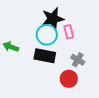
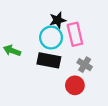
black star: (53, 19) -> (58, 20), size x0.7
pink rectangle: (69, 32) -> (75, 34), size x1.5

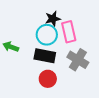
gray cross: (85, 65) -> (78, 60), size x1.5
red circle: (75, 85) -> (48, 79), moved

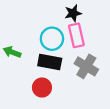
black star: (53, 19) -> (73, 13), moved
red circle: (48, 79) -> (42, 88), moved

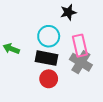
pink rectangle: (76, 35) -> (80, 46), moved
red circle: (42, 88) -> (49, 79), moved

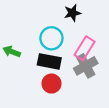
pink rectangle: (80, 46) -> (85, 48), turned 45
gray cross: (81, 62) -> (86, 66), turned 30

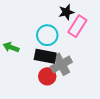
pink rectangle: (85, 48) -> (77, 26), moved
gray cross: (86, 66) -> (61, 64), moved

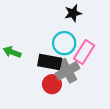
pink rectangle: (77, 26) -> (84, 52), moved
cyan circle: (47, 35) -> (64, 43), moved

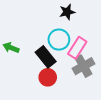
black rectangle: (50, 62) -> (46, 57), turned 40
gray cross: (67, 71) -> (83, 66), moved

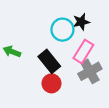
black star: (67, 12) -> (81, 22), moved
cyan circle: (59, 40) -> (62, 30), moved

